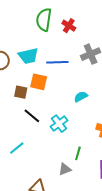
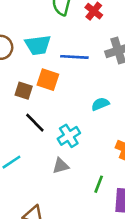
green line: (78, 153) -> (99, 184), moved
gray triangle: (65, 169) -> (61, 166), moved

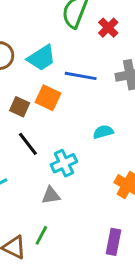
cyan trapezoid: (38, 45) -> (42, 58), turned -32
green line: (99, 184) -> (41, 235), moved

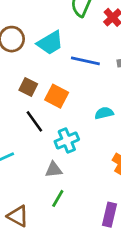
orange square: (48, 98) -> (57, 96), moved
green line: (41, 235) -> (58, 198), moved

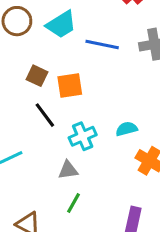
orange square: (57, 96) -> (70, 86), turned -35
cyan semicircle: (104, 113) -> (127, 129), moved

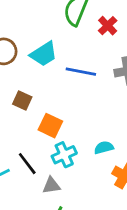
orange square: (70, 86) -> (50, 126), moved, turned 35
black line: (45, 115) -> (27, 164), moved

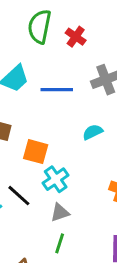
cyan semicircle: (104, 148) -> (93, 132), moved
gray triangle: (51, 185) -> (60, 213), moved

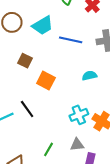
cyan cross: (56, 179) -> (79, 115), moved
gray triangle: (60, 213) -> (77, 145), moved

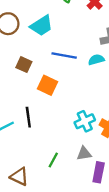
blue line: (71, 40) -> (64, 56), moved
cyan semicircle: (89, 76) -> (96, 60), moved
black line: (27, 109) -> (28, 117), turned 30

